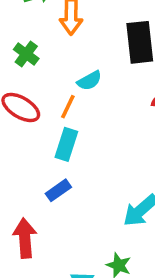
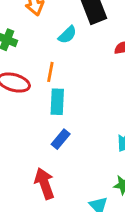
cyan semicircle: (89, 81) -> (67, 35), moved

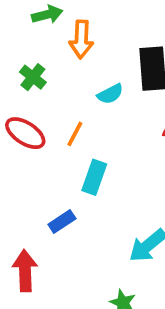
cyan rectangle: (57, 102) -> (94, 177), moved

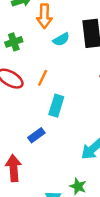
green cross: (33, 77) -> (14, 42), turned 35
cyan semicircle: (110, 94) -> (61, 39), moved

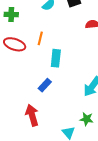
green cross: (14, 42) -> (11, 14), turned 32

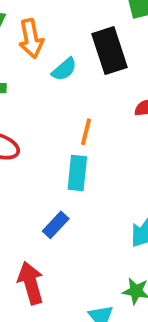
orange line: (40, 38) -> (86, 132), moved

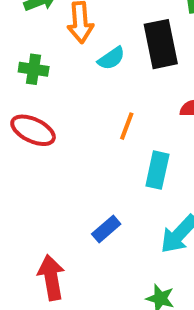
cyan rectangle: (77, 173) -> (157, 170), moved
blue rectangle: (56, 225) -> (106, 229), moved

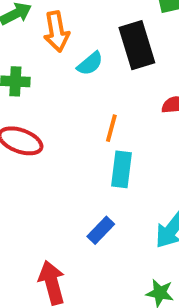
cyan rectangle: (157, 170) -> (122, 169), moved

